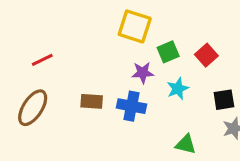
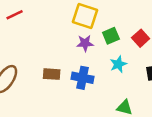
red line: (42, 60) -> (15, 15), moved
purple star: (143, 73) -> (85, 43), moved

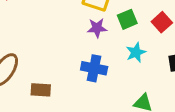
brown rectangle: (52, 74) -> (41, 90), moved

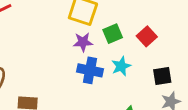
blue cross: (94, 68) -> (90, 70), moved

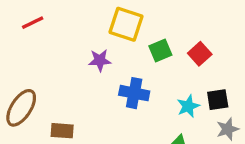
purple star: (83, 42) -> (100, 60), moved
cyan star: (121, 66) -> (188, 106), moved

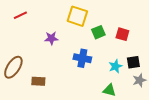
red square: (200, 54) -> (122, 34), turned -32
purple star: (100, 60) -> (51, 38), moved

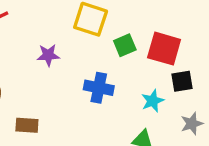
red square: (122, 34) -> (164, 49), size x1.5
black square: (133, 62) -> (182, 81), moved

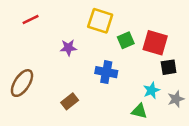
cyan star: (153, 101) -> (151, 90), moved
brown rectangle: (27, 125) -> (70, 101), moved, turned -42

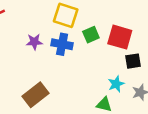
blue cross: (106, 72) -> (62, 44), moved
brown rectangle: (70, 101) -> (36, 95), size x1.5

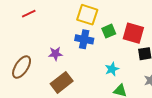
purple star: (34, 42) -> (55, 54), moved
cyan star: (116, 84) -> (112, 69), moved

